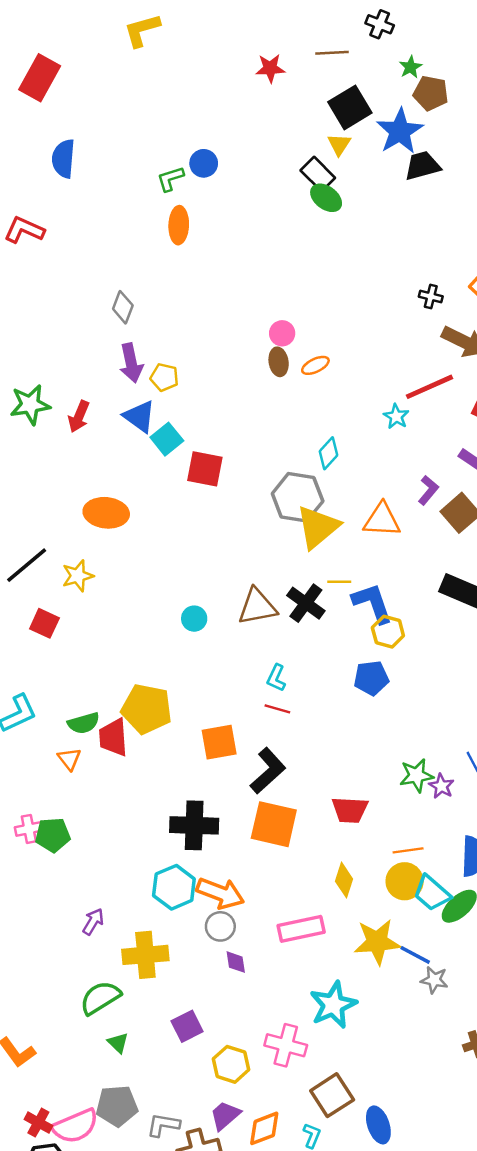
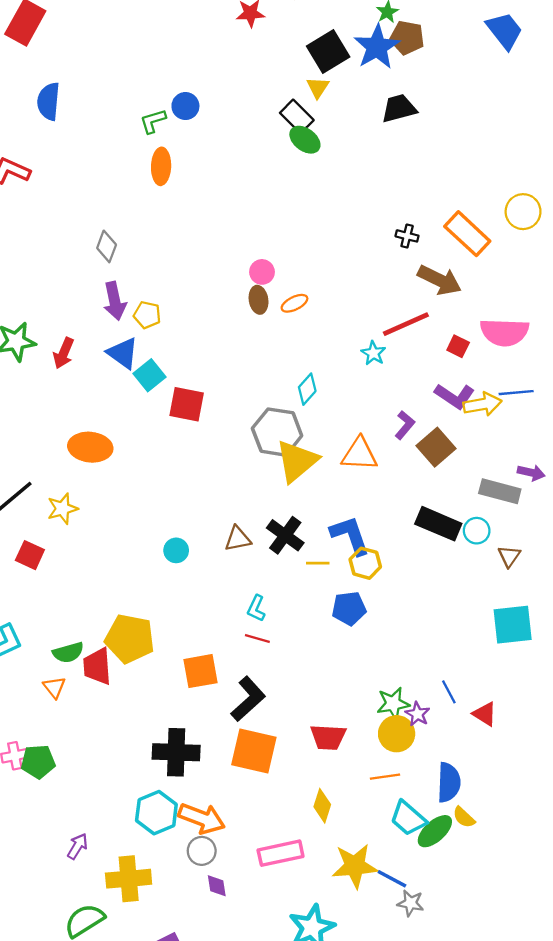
blue star: (400, 131) -> (377, 47), moved
yellow line: (339, 582) -> (318, 563), moved
brown triangle: (257, 607) -> (238, 539), size x0.7
yellow circle: (405, 881) -> (397, 734), moved

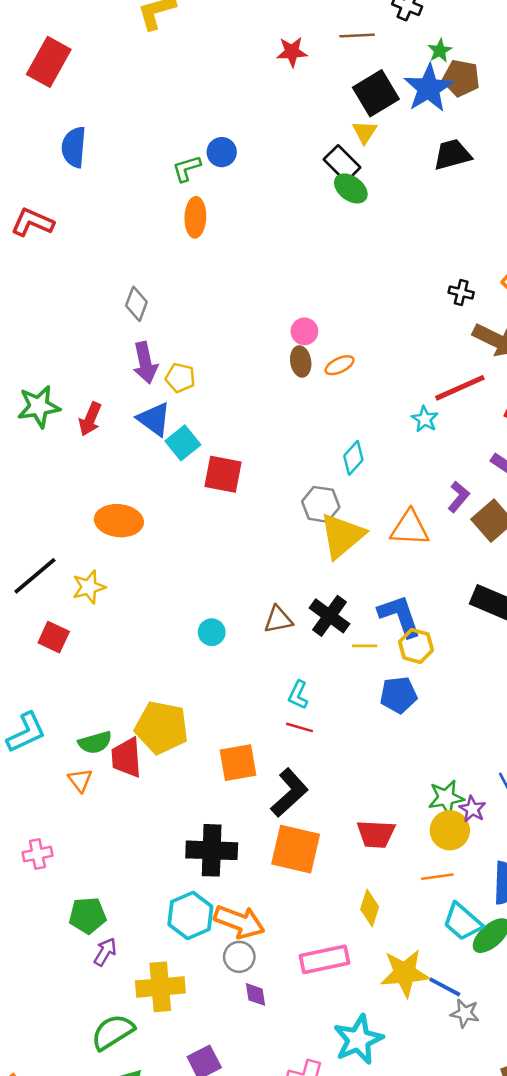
gray hexagon: (277, 432) -> (321, 504), size x0.7
green pentagon: (38, 762) -> (88, 915), moved

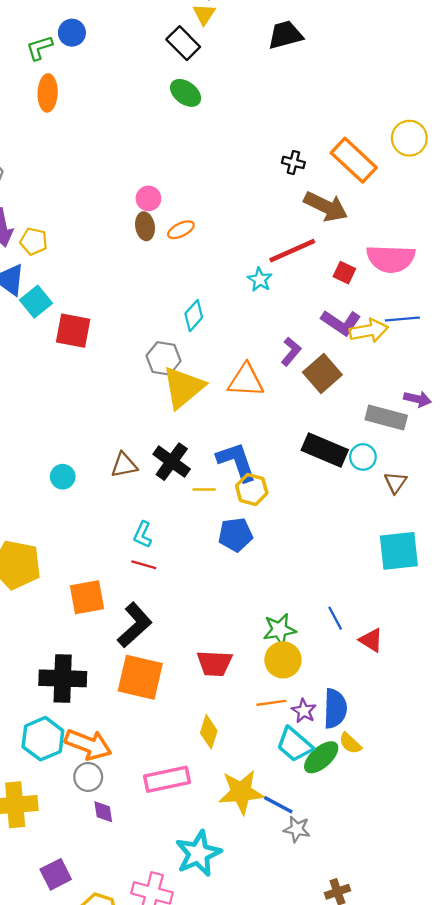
green ellipse: (351, 188) -> (186, 93), moved
purple star: (472, 809) -> (304, 711), moved

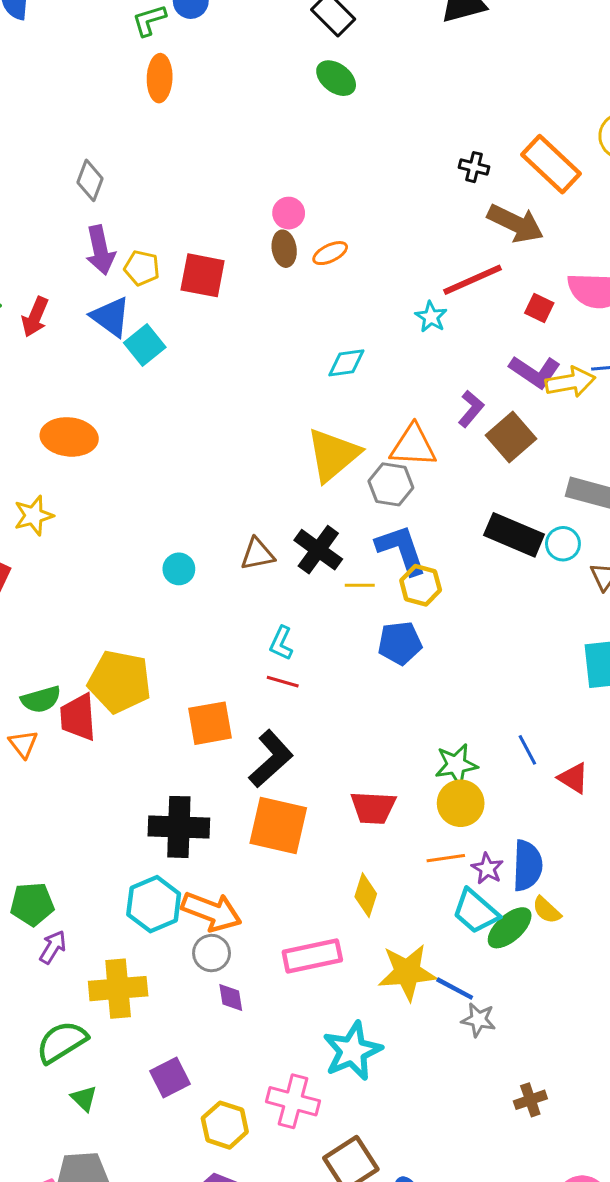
cyan diamond: (194, 316) -> (346, 363), turned 40
red square: (73, 331) -> (203, 275), moved
gray hexagon: (164, 358) -> (391, 484), moved

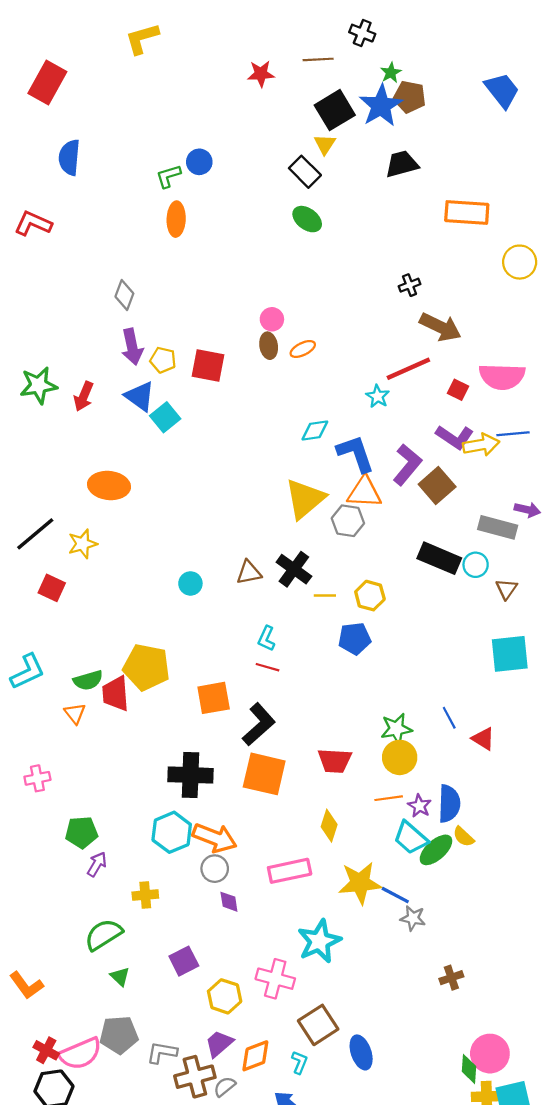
orange rectangle: (551, 164) -> (467, 212), moved, turned -39
black cross: (474, 167) -> (410, 285), turned -35
purple L-shape: (471, 409) -> (407, 465), size x1.5
blue L-shape: (401, 550) -> (356, 454), moved
yellow cross: (118, 989) -> (145, 895), size x0.6

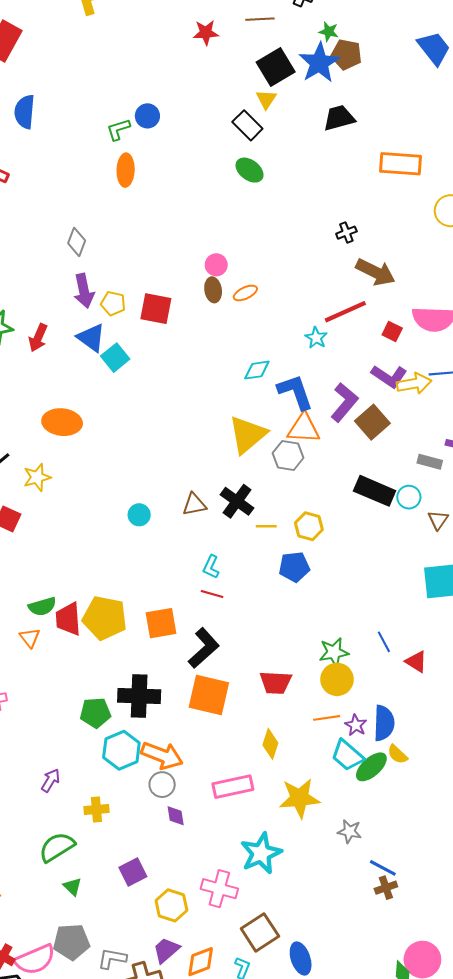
green star: (391, 73) -> (329, 32), turned -30
gray rectangle: (498, 527) -> (430, 462), size x0.7
yellow pentagon: (146, 667) -> (105, 618), moved
green pentagon: (81, 832) -> (95, 713), moved
blue line: (395, 895) -> (383, 868), moved

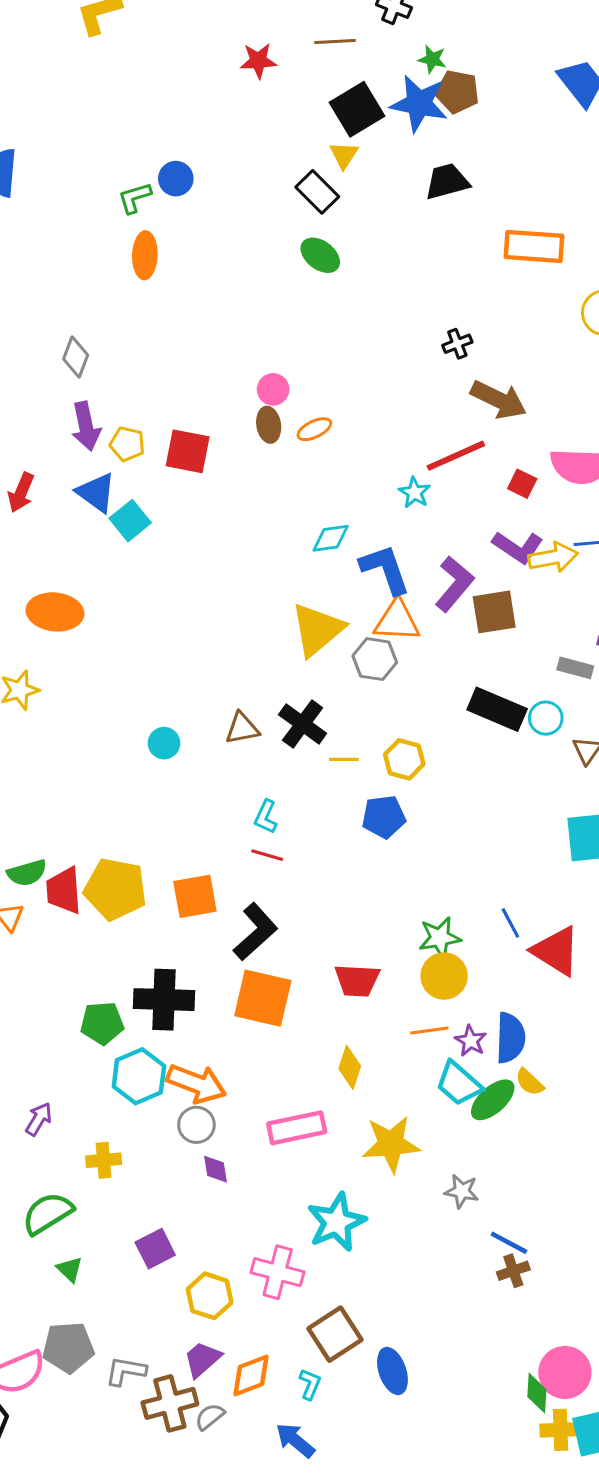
blue star: (319, 63) -> (419, 103), turned -30
brown square: (372, 422) -> (494, 612), turned 32
red triangle: (416, 662) -> (556, 951), size x1.6

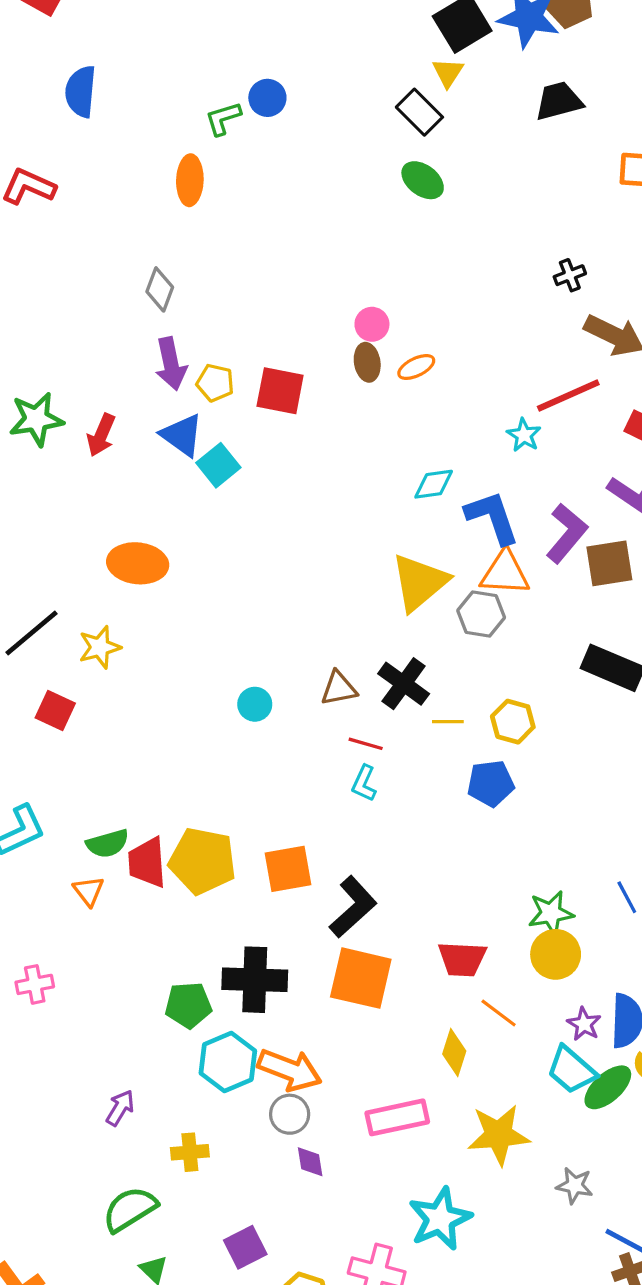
orange ellipse: (145, 255) -> (190, 180), moved
red line: (267, 855) -> (366, 744), moved
orange line: (429, 1031) -> (499, 1013), moved, turned 45

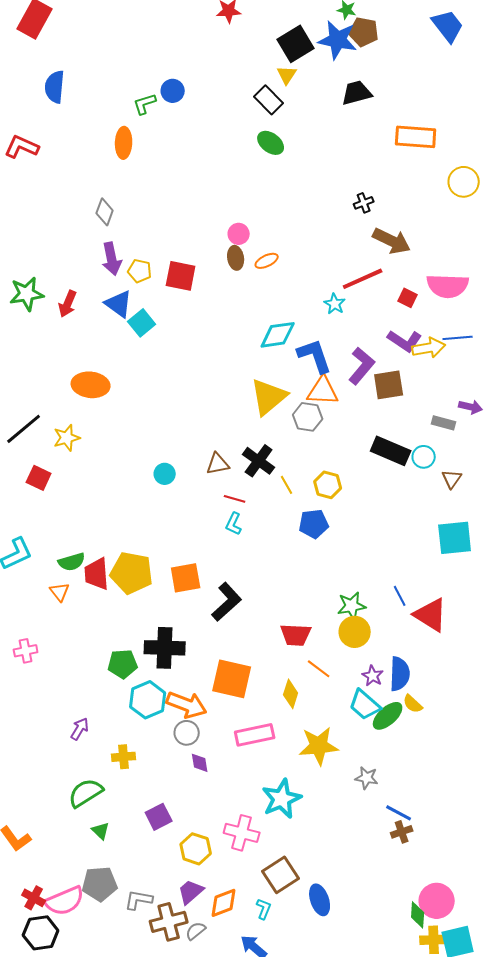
cyan diamond: (434, 484) -> (278, 335), size x1.4
yellow line: (448, 722) -> (287, 485), turned 60
orange square: (361, 978) -> (232, 679), moved

